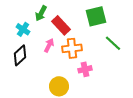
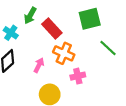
pink arrow: (49, 45) -> (39, 65), moved
orange cross: (72, 48) -> (64, 53), turned 30

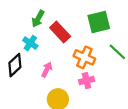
cyan cross: (11, 33) -> (30, 43), moved
orange cross: (64, 53) -> (84, 57), moved

